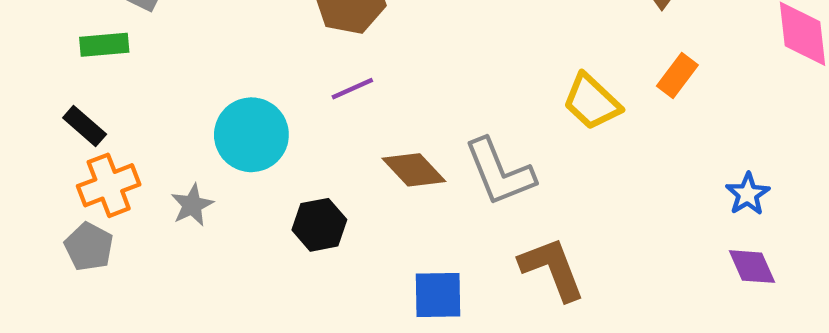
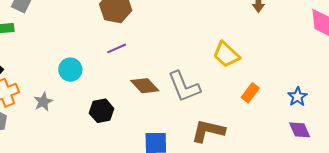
orange rectangle: (677, 75) -> (250, 93), moved
cyan circle: (251, 135) -> (70, 70), size x0.7
brown L-shape: (552, 269) -> (208, 131), turned -56

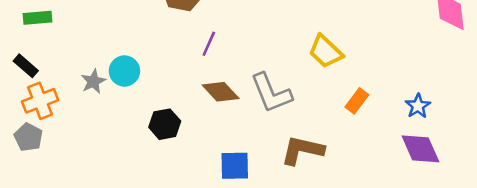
purple line: (117, 48) -> (209, 44), moved, turned -42
gray star: (43, 102) -> (93, 81), moved
purple diamond: (300, 130) -> (420, 149), size x1.4

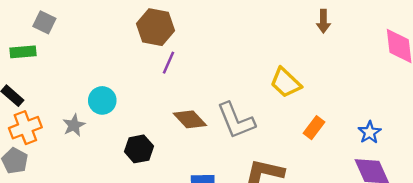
purple line: (209, 44) -> (168, 63), moved
gray star: (93, 81) -> (74, 125), moved

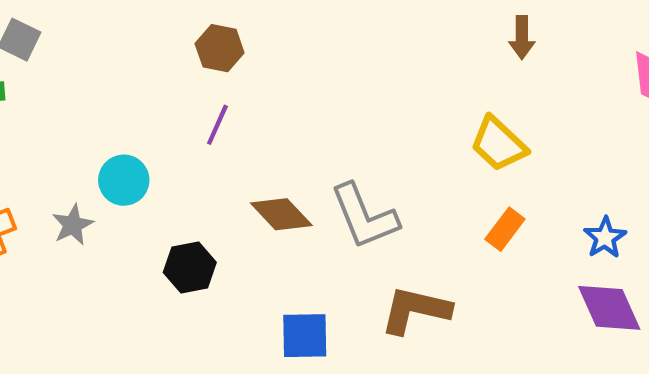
brown hexagon: (155, 27) -> (220, 48), size x0.7
purple line: (168, 63) -> (217, 125), moved
yellow trapezoid: (286, 83) -> (498, 144), moved

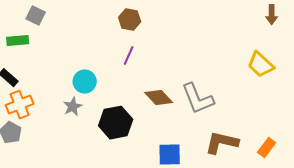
gray star: (73, 225) -> (73, 107), moved
orange rectangle: (505, 229) -> (267, 148), moved
black hexagon: (190, 267) -> (116, 123), size x1.4

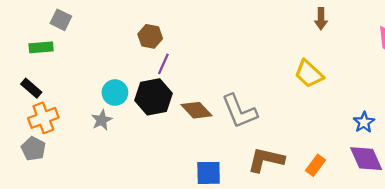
brown hexagon: (130, 20) -> (150, 36), moved
black hexagon: (116, 123) -> (153, 97), moved

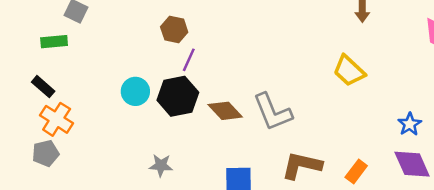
orange cross: (43, 118) -> (57, 119), turned -36
gray star: (102, 120) -> (161, 165), moved, turned 30
gray pentagon: (33, 149) -> (46, 153), turned 30

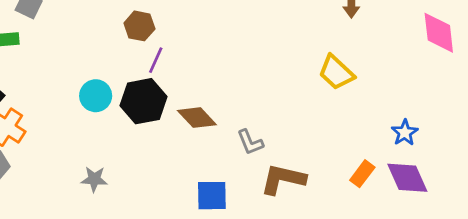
gray L-shape: (272, 112) -> (250, 142), moved, size x0.6
gray star: (161, 165) -> (94, 179), moved
orange rectangle: (356, 171) -> (362, 174), moved

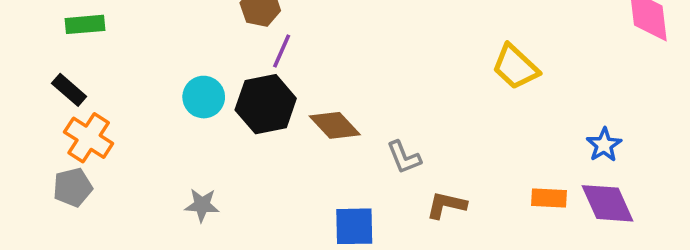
orange rectangle: (362, 174) -> (549, 198), turned 56
brown L-shape: (283, 179) -> (446, 205), size x0.7

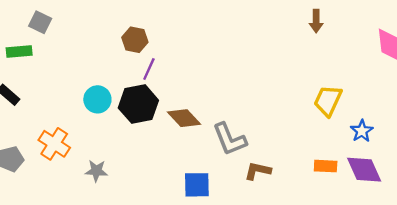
yellow trapezoid: (515, 67) -> (328, 101), moved, turned 72
orange cross: (89, 138) -> (54, 144), moved
gray L-shape: (404, 157) -> (230, 139), size x1.5

